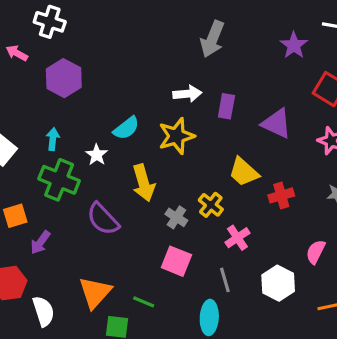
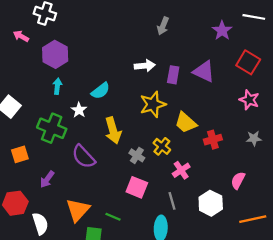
gray arrow: (212, 39) -> (163, 26), size x0.7
purple triangle: (277, 123) -> (204, 71), moved
yellow star: (176, 136) -> (153, 104), moved
cyan arrow: (53, 139) -> (57, 86), moved
purple arrow: (40, 242) -> (47, 179), moved

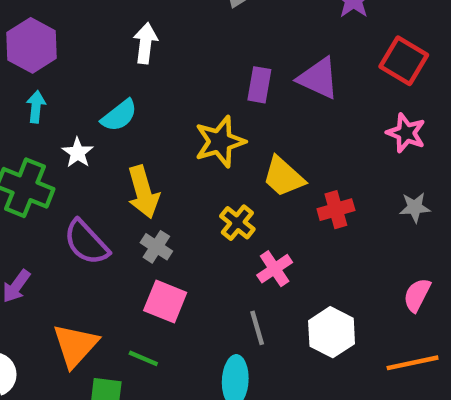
white arrow: (145, 66) -> (145, 43), moved, turned -78
gray cross: (137, 155) -> (156, 247), moved
pink semicircle: (238, 180) -> (417, 295), moved
pink square: (137, 187) -> (165, 302), moved

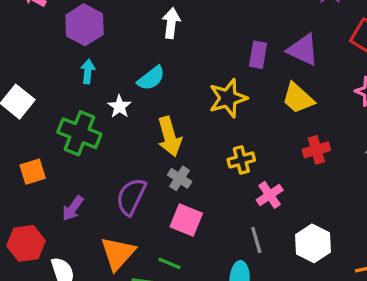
yellow trapezoid: (283, 177) -> (298, 98), moved
yellow cross: (237, 223) -> (241, 160), turned 36
purple semicircle: (86, 242) -> (131, 197), moved, turned 69

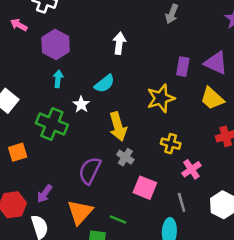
yellow cross: (241, 160) -> (171, 144), turned 30
purple arrow: (73, 208) -> (45, 194), moved
pink square: (186, 220) -> (145, 188), moved

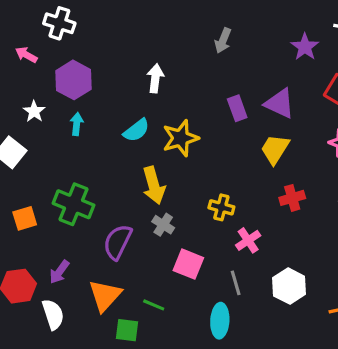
purple rectangle: (183, 67) -> (237, 108), turned -30
yellow star: (161, 98) -> (180, 138), moved
yellow trapezoid: (212, 98) -> (275, 149), turned 80
white star: (81, 104) -> (34, 111), moved
green cross: (52, 124) -> (73, 204), moved

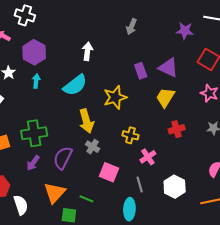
purple star: (305, 47) -> (185, 31), turned -30
cyan semicircle: (136, 130) -> (75, 85), size x1.4
yellow star: (180, 138) -> (115, 97), moved
green cross: (73, 204) -> (34, 133), turned -30
purple arrow: (59, 272) -> (33, 163), moved

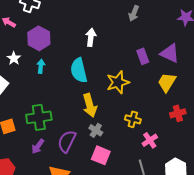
cyan semicircle: (75, 85) -> (79, 70), turned 115
pink square: (109, 172) -> (101, 155), moved

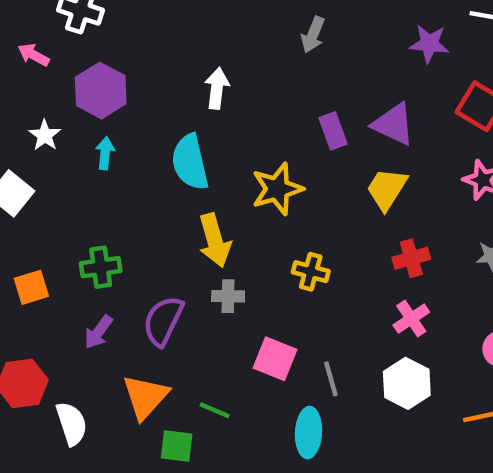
green cross: (39, 117) -> (101, 267), size x0.7
gray cross: (96, 130) -> (228, 296), turned -32
pink cross: (150, 140) -> (411, 319), moved
pink square: (101, 155) -> (275, 359), moved

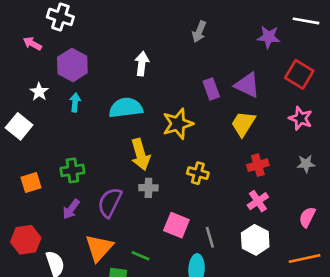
cyan semicircle: (190, 162) -> (126, 108), turned 96

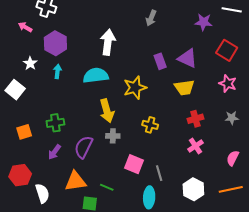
white arrow: (142, 64) -> (108, 42), size x1.4
yellow trapezoid: (243, 124) -> (184, 88), turned -130
white hexagon: (255, 240) -> (193, 189), moved
orange triangle: (99, 248) -> (76, 181), turned 40

